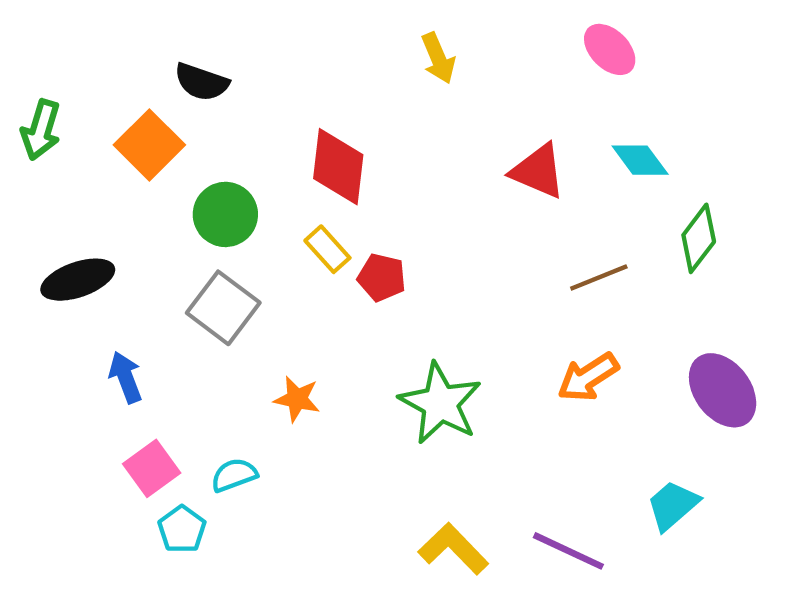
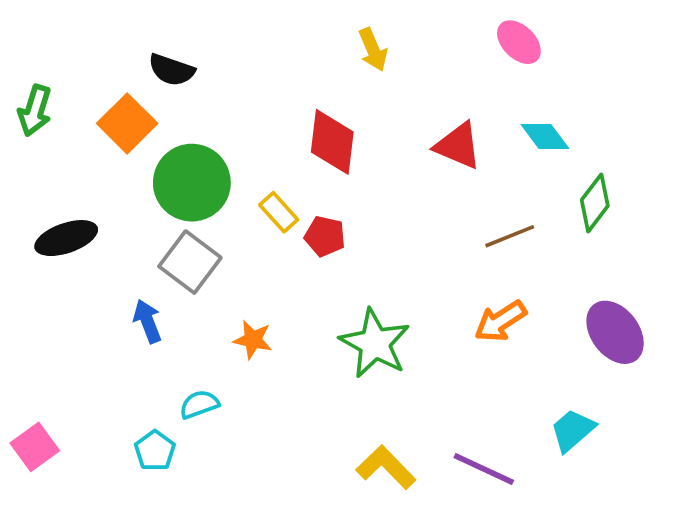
red diamond: (338, 167) -> (332, 142), moved
green circle: (225, 214) -> (192, 183), size x1.4
blue arrow: (126, 377) -> (147, 321), moved
pink square: (152, 468) -> (35, 447), moved

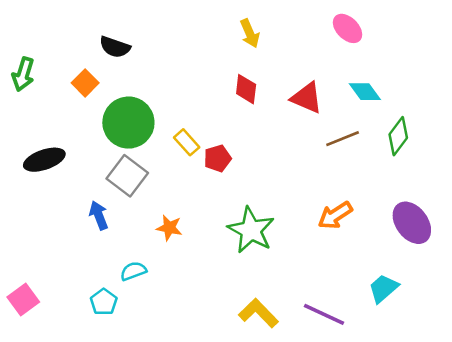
orange square: (127, 123) -> (85, 83), size x0.7
red diamond: (332, 142) -> (246, 89), moved, size x0.7
red pentagon: (325, 236) -> (218, 158), turned -30
brown line: (510, 236) -> (343, 139), moved

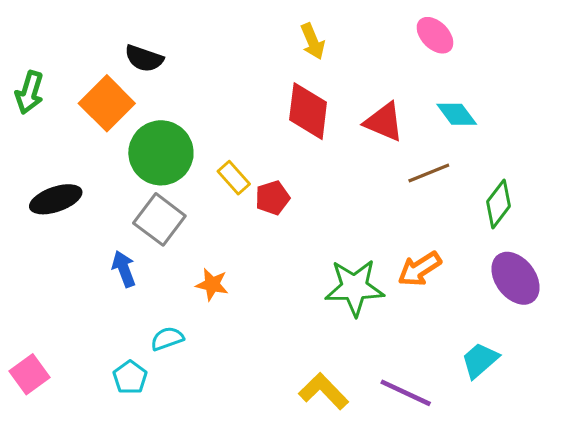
orange square: (85, 83) -> (107, 103), size x1.6
red diamond: (246, 89) -> (308, 111), size x1.5
green diamond: (398, 136) -> (498, 204), moved
green star: (251, 230) -> (354, 288), moved, turned -30

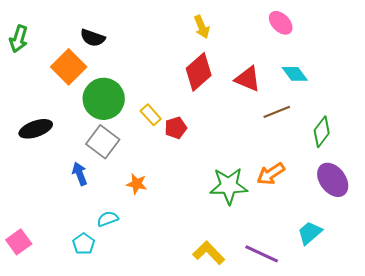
green arrow: (29, 92) -> (19, 39), moved
red diamond: (308, 111) -> (199, 72), turned 42

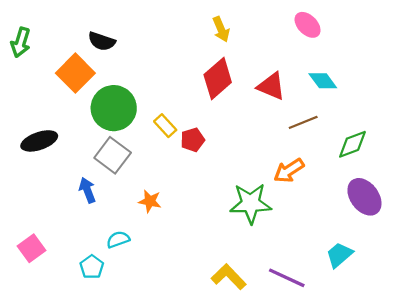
green diamond: (322, 132) -> (352, 144), turned 32
orange arrow: (271, 174) -> (289, 171), moved
pink square: (19, 242) -> (32, 248), moved

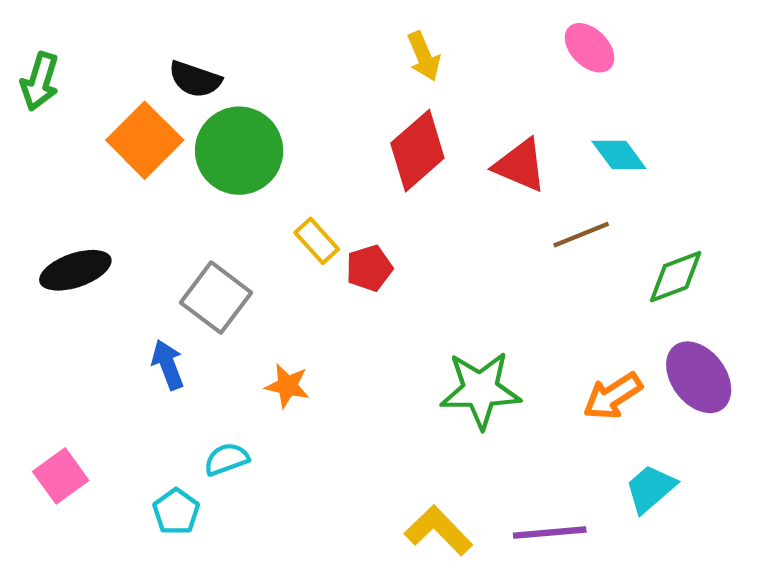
green circle: (114, 108) -> (239, 151), moved
orange arrow: (289, 171) -> (613, 396), moved
purple line: (287, 278) -> (550, 533), turned -30

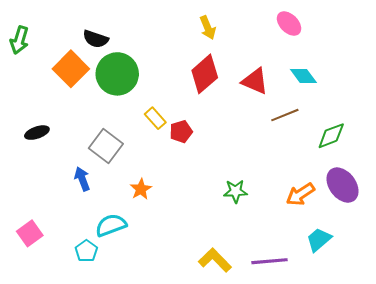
black ellipse: (75, 270) -> (37, 133), size x0.7
orange star: (287, 386) -> (141, 189), turned 30
green star: (480, 390) -> (236, 191), size x0.6
cyan semicircle: (226, 459) -> (111, 225), size x1.4

